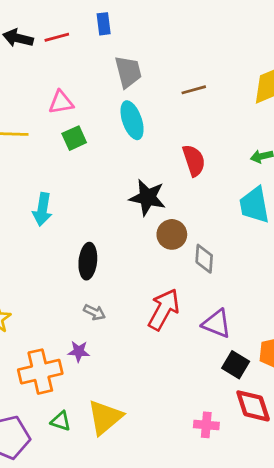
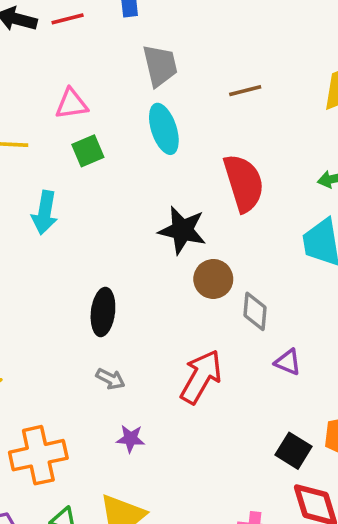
red semicircle: (194, 161) -> (244, 183), size x1.4
cyan arrow: (42, 209) -> (45, 213), moved
purple triangle: (217, 324) -> (288, 362), moved, size x0.7
purple star: (79, 351) -> (131, 439), moved

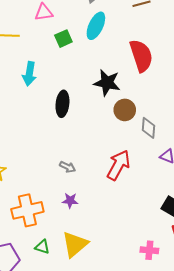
cyan ellipse: (164, 129) -> (96, 26), turned 44
green square: (88, 151) -> (63, 39), moved
black ellipse: (103, 312) -> (62, 104), moved
purple star: (131, 439) -> (70, 201), moved

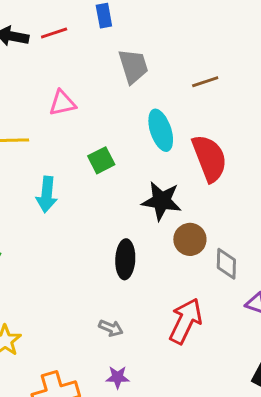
cyan ellipse: (96, 26) -> (161, 130), moved, turned -40
green square: (63, 39) -> (101, 160), moved
black ellipse: (62, 104) -> (125, 259), moved

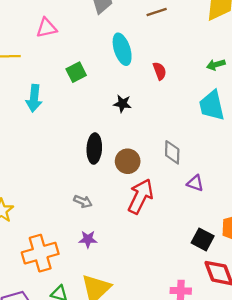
red semicircle: (209, 158) -> (160, 71), size x0.5
black star: (161, 201) -> (122, 104), size x0.6
brown circle: (190, 239) -> (128, 161), moved

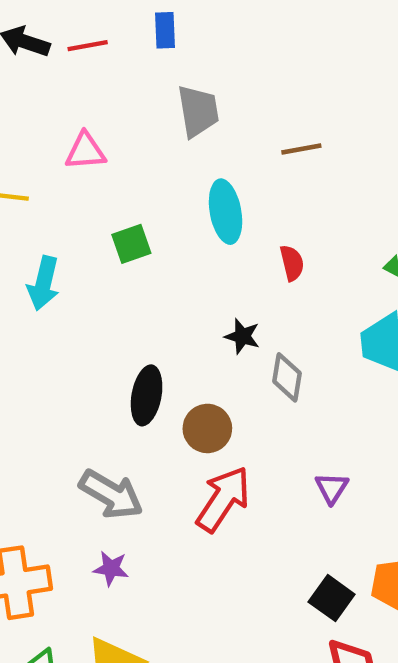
black star: (122, 104) -> (242, 336), moved
gray diamond: (172, 152) -> (287, 377), moved
purple triangle: (195, 183) -> (332, 488), turned 36
gray arrow: (83, 201) -> (111, 494), size x1.8

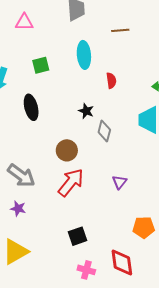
black ellipse: (147, 395) -> (31, 107), moved, turned -30
black square: (332, 598) -> (77, 236), moved, turned 30

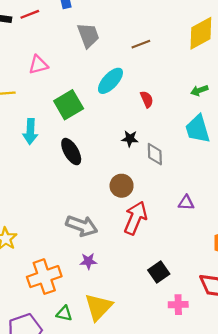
cyan ellipse: (84, 55) -> (110, 81), turned 64
green square: (41, 65) -> (69, 105), size x1.5
purple triangle: (119, 182) -> (186, 203), turned -49

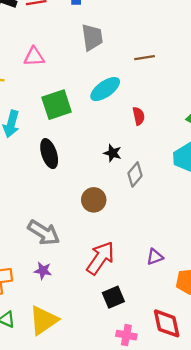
gray diamond: (155, 154) -> (135, 174), turned 30
purple triangle: (186, 203) -> (155, 257), moved, turned -35
red arrow: (135, 218) -> (100, 258), moved

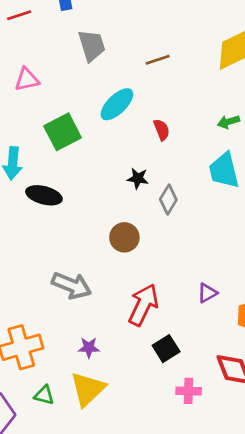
black ellipse: (49, 154) -> (44, 195), moved, turned -48
purple star: (43, 271) -> (89, 348), moved

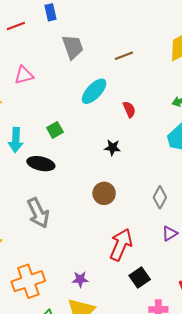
green square: (63, 132) -> (55, 130), moved, size x0.6
gray diamond: (168, 199) -> (160, 197), moved
gray arrow: (72, 286) -> (38, 213), moved, turned 44

